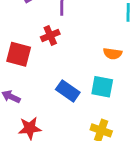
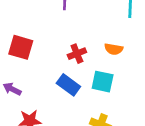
red cross: (50, 36) -> (77, 54), moved

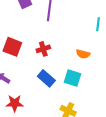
red cross: (77, 54) -> (43, 49), moved

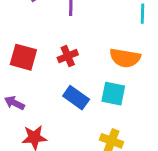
orange semicircle: (83, 54) -> (125, 58), size x1.5

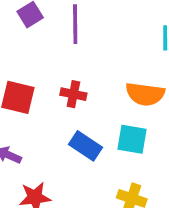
red cross: (68, 56) -> (73, 94), turned 36

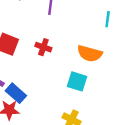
blue rectangle: (86, 146) -> (16, 93), moved

